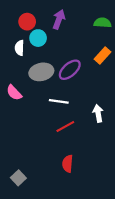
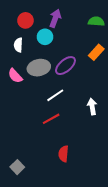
cyan circle: (38, 38) -> (45, 37), moved
pink semicircle: (14, 93) -> (15, 76), moved
white line: (59, 101) -> (55, 95), turned -42
red line: (65, 127) -> (51, 119), moved

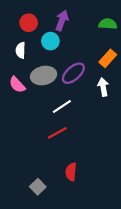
white arrow: (92, 107) -> (103, 87), moved
gray square: (17, 167) -> (38, 187), moved

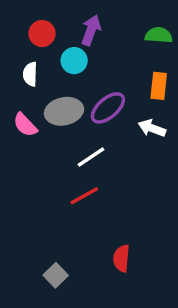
orange rectangle: (108, 58) -> (159, 86), turned -36
white arrow: (103, 87) -> (152, 128), turned -60
red semicircle: (71, 172) -> (121, 258), moved

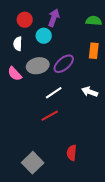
white arrow: (152, 128) -> (90, 92), moved
gray square: (56, 275) -> (33, 163), size x1.5

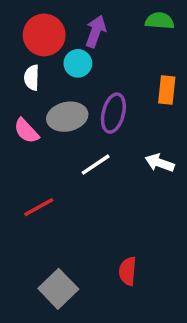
red circle: (25, 20) -> (44, 35), size x1.5
green semicircle: (94, 21) -> (160, 21), moved
purple ellipse: (64, 64) -> (113, 113), turned -35
red line: (50, 116) -> (39, 207), moved

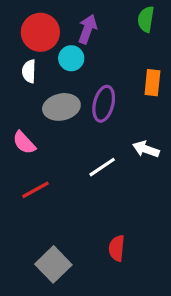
green semicircle: (160, 21) -> (146, 19), turned -85
pink semicircle: (26, 131) -> (24, 143), moved
white line: (96, 165) -> (102, 167), moved

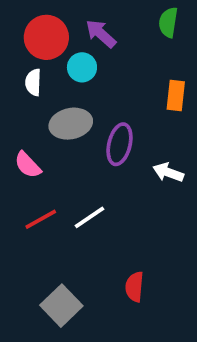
purple arrow: (87, 29) -> (101, 34), turned -68
purple ellipse: (104, 104) -> (120, 144), moved
white line: (102, 167) -> (89, 217), moved

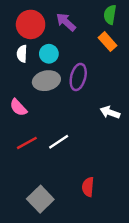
cyan circle: (82, 67) -> (49, 54), moved
orange rectangle: (176, 95) -> (108, 42), moved, turned -48
purple ellipse: (120, 144) -> (78, 77), moved

